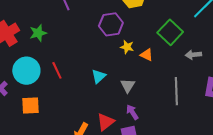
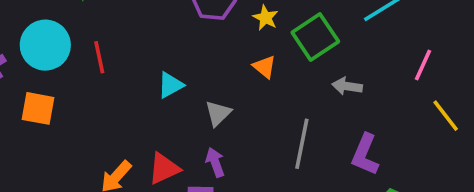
yellow star: (127, 47) -> (265, 18), moved

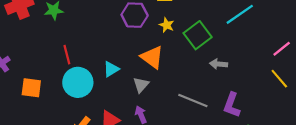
cyan circle: (45, 45) -> (78, 82), moved
pink line: (423, 65) -> (282, 49), moved, turned 30
orange triangle: (264, 67) -> (152, 57), moved, size x1.6
gray line: (302, 144) -> (193, 100), turned -76

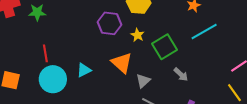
gray arrow: (219, 64) -> (181, 74), turned -147
gray triangle: (141, 85) -> (143, 81), moved

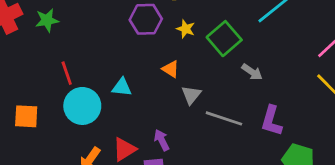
orange triangle: (122, 63) -> (171, 69), size x0.6
cyan triangle: (84, 70) -> (122, 87), turned 42
gray triangle: (143, 81) -> (191, 95), moved

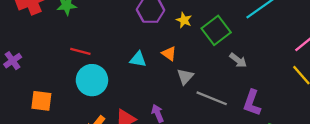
red line: (67, 73) -> (80, 51), turned -60
cyan triangle: (122, 87) -> (138, 59), moved
orange square: (26, 116) -> (41, 101), moved

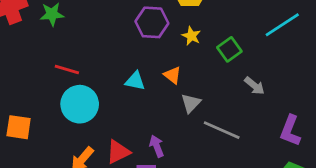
green square: (216, 30) -> (229, 49), size x0.7
purple L-shape: (252, 103) -> (290, 131), moved

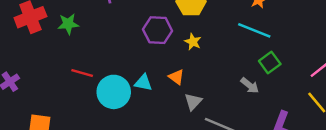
cyan line: (282, 25) -> (254, 30), moved, turned 56
green square: (229, 49) -> (270, 63), moved
cyan circle: (80, 104) -> (114, 92), moved

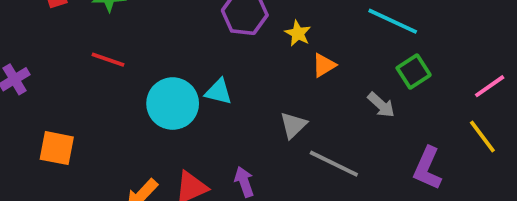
red line: (82, 73) -> (108, 60), moved
orange triangle: (176, 77) -> (324, 65), moved, turned 49

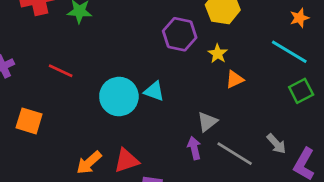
red line: (108, 60) -> (61, 71), moved
gray arrow: (381, 105) -> (276, 144), moved
purple arrow: (244, 182) -> (194, 148), moved

